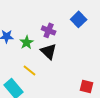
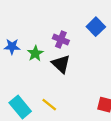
yellow line: (30, 70) -> (49, 105), moved

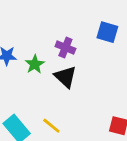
blue square: (96, 27) -> (107, 32), turned -30

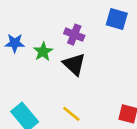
yellow line: (51, 126) -> (71, 114), moved

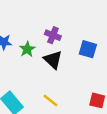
blue square: (117, 19) -> (88, 49), moved

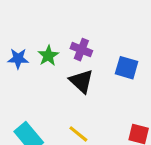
green star: (27, 49) -> (48, 56), moved

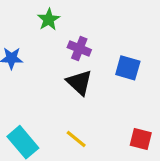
green star: (48, 56) -> (49, 19), moved

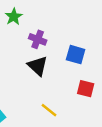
yellow line: (76, 139) -> (49, 110), moved
red square: (141, 139) -> (86, 89), moved

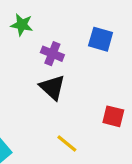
green star: (14, 17) -> (22, 25), turned -30
blue square: (76, 55) -> (101, 39), moved

